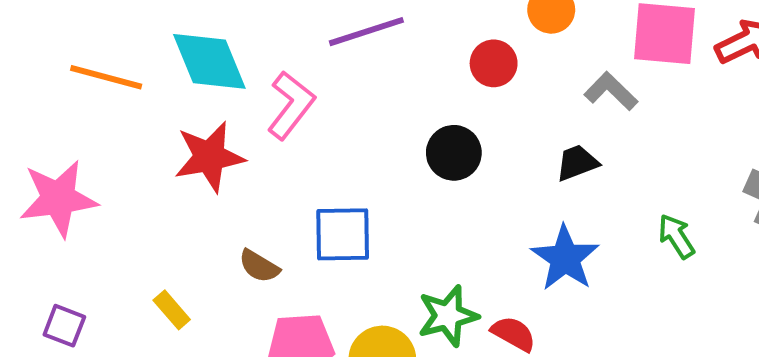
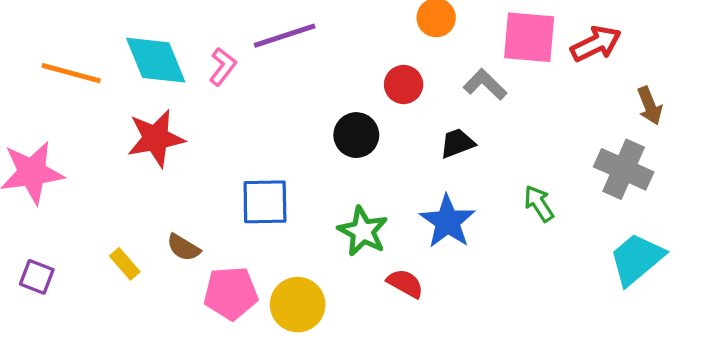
red circle: (494, 63) -> (404, 85), moved
pink L-shape: (291, 105) -> (223, 67), moved, size x0.7
brown semicircle: (259, 266) -> (183, 248), moved
green star: (448, 316) -> (363, 231), moved, turned -30

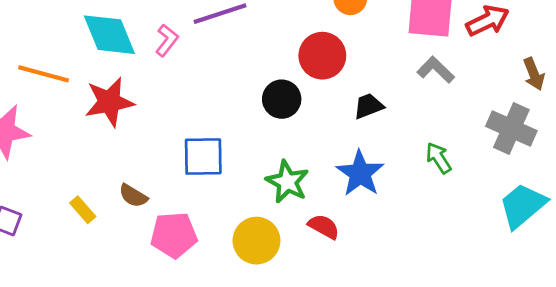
orange line: (71, 73) -> (44, 74), moved
red circle: (404, 85) -> (322, 56), size x1.4
gray L-shape: (485, 85) -> (436, 70), moved
yellow circle: (298, 305) -> (256, 241), moved

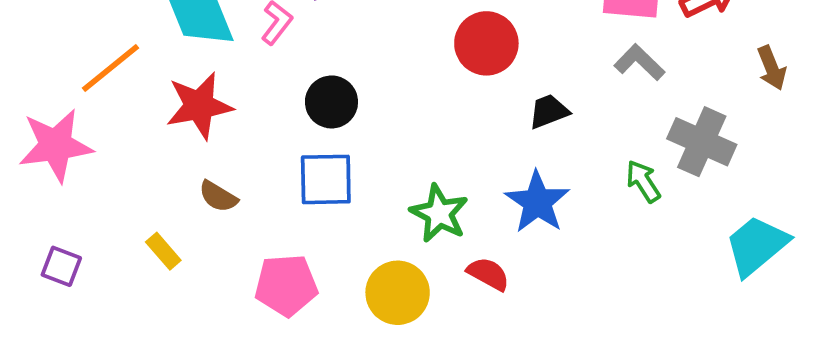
orange line: (44, 74) -> (110, 68), turned -54
black circle: (282, 99) -> (331, 102), moved
gray cross: (511, 129) -> (702, 142), moved
brown semicircle: (133, 196) -> (218, 196), moved

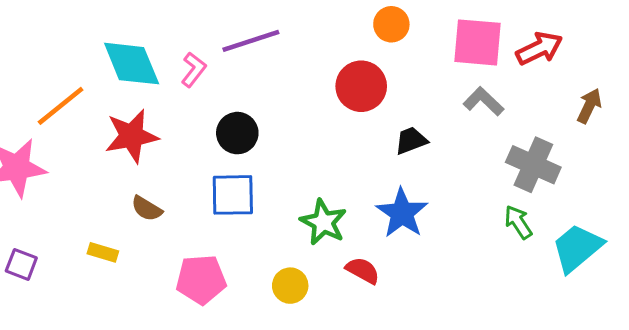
brown arrow: (772, 68) -> (589, 106), turned -132
green arrow: (643, 181) -> (518, 222), moved
yellow rectangle: (163, 251) -> (103, 252), turned -32
yellow circle: (398, 293) -> (290, 286), size x0.7

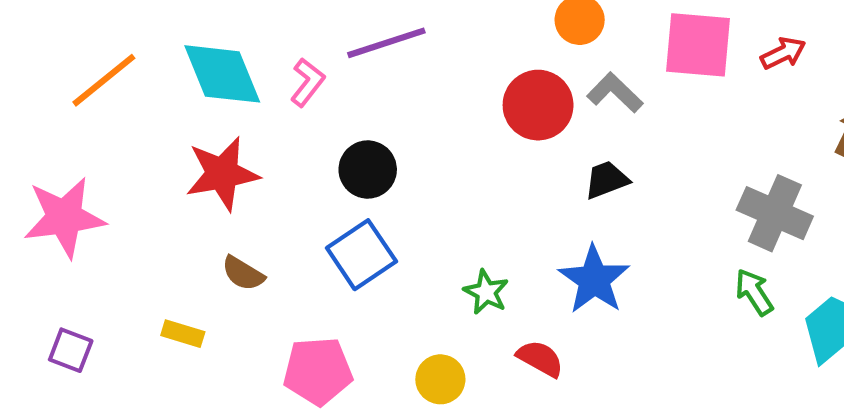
red arrow: (539, 48) -> (783, 53), size x0.7
gray L-shape: (484, 101) -> (615, 93), moved
orange line: (61, 106) -> (104, 80), moved
blue square: (233, 195) -> (361, 255), turned -33
green star: (323, 222) -> (486, 292), size x0.7

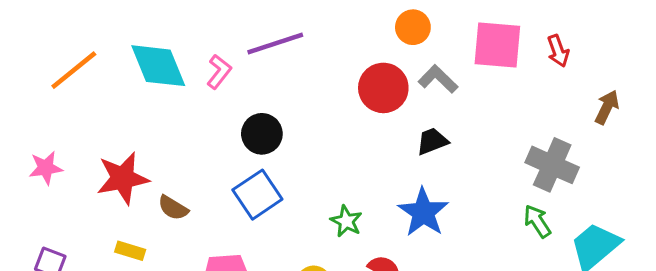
red arrow: (783, 53) -> (558, 51), turned 96
red star: (222, 174) -> (123, 178), moved
pink star: (64, 217) -> (46, 168), size x0.6

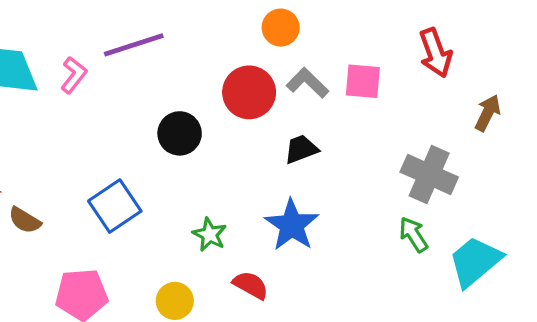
pink square: (497, 45) -> (363, 81), moved, size x0.7
red arrow: (558, 51) -> (436, 53), size x1.4
black circle: (262, 134) -> (180, 133), moved

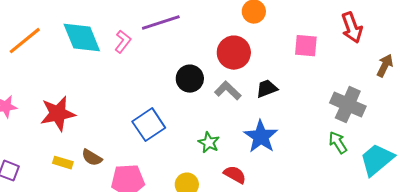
gray L-shape: (308, 83) -> (228, 91), moved
brown semicircle: (25, 220) -> (92, 158), moved

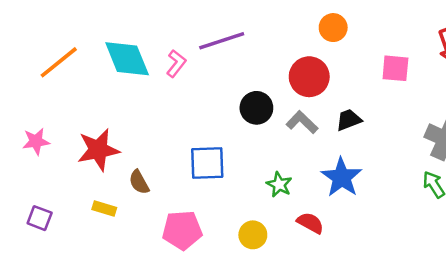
blue square: (149, 125) -> (207, 163), turned 32
brown semicircle: (92, 158) -> (139, 182), moved, turned 30

